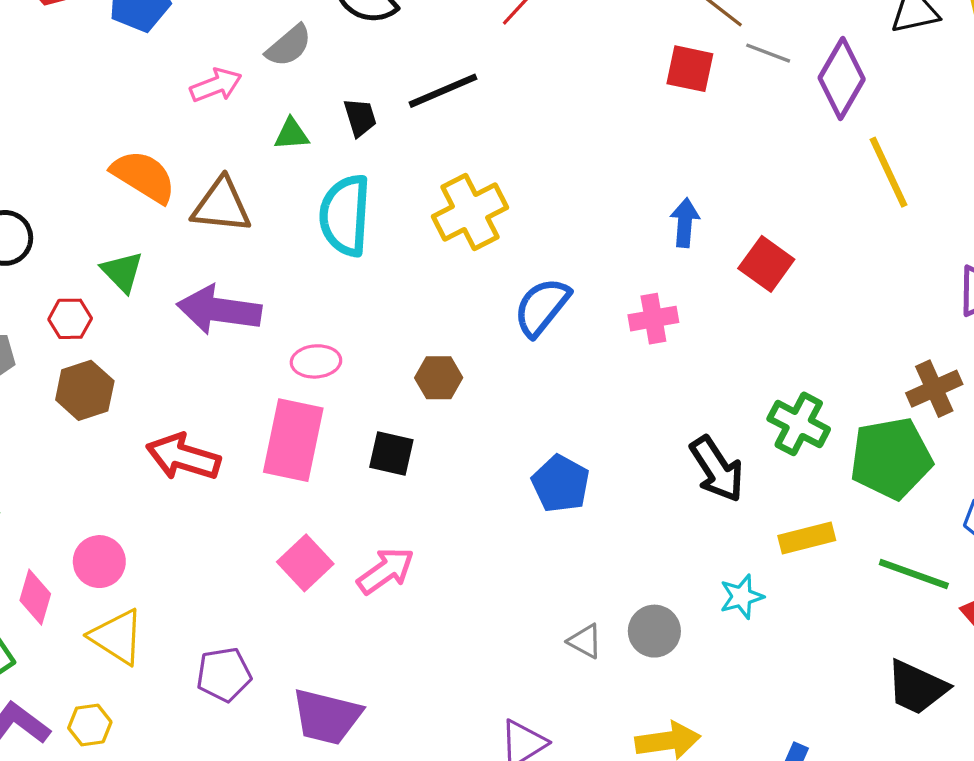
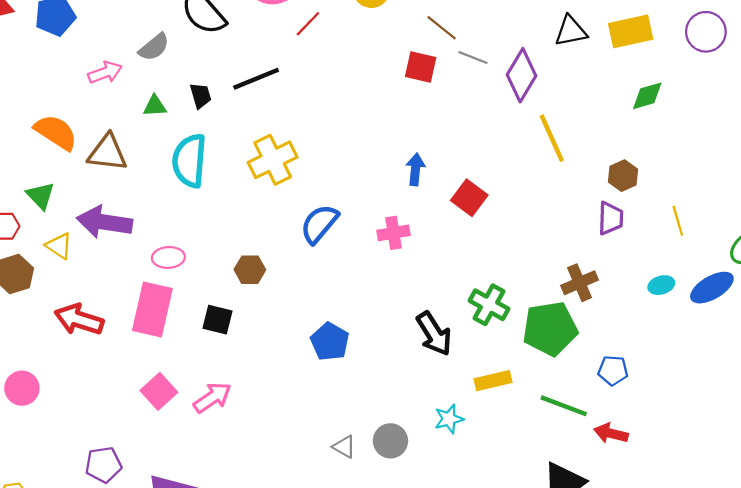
yellow triangle: (117, 637) -> (59, 246), moved, size x0.7

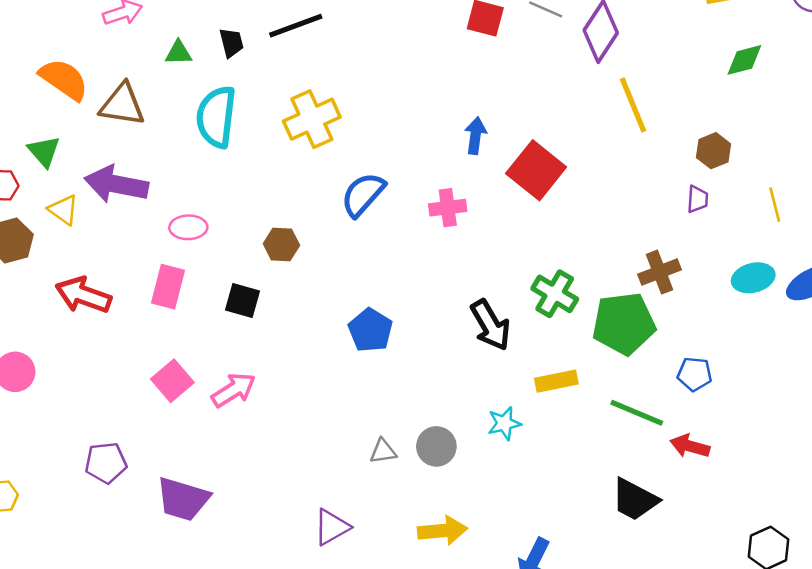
red square: (469, 198) -> (536, 170), size x1.4
purple trapezoid: (611, 218) -> (698, 199), size x0.7
cyan ellipse: (661, 285) -> (753, 278), size x1.4
pink rectangle: (152, 310) -> (168, 287), size x0.7
gray triangle: (344, 447) -> (383, 451), turned -40

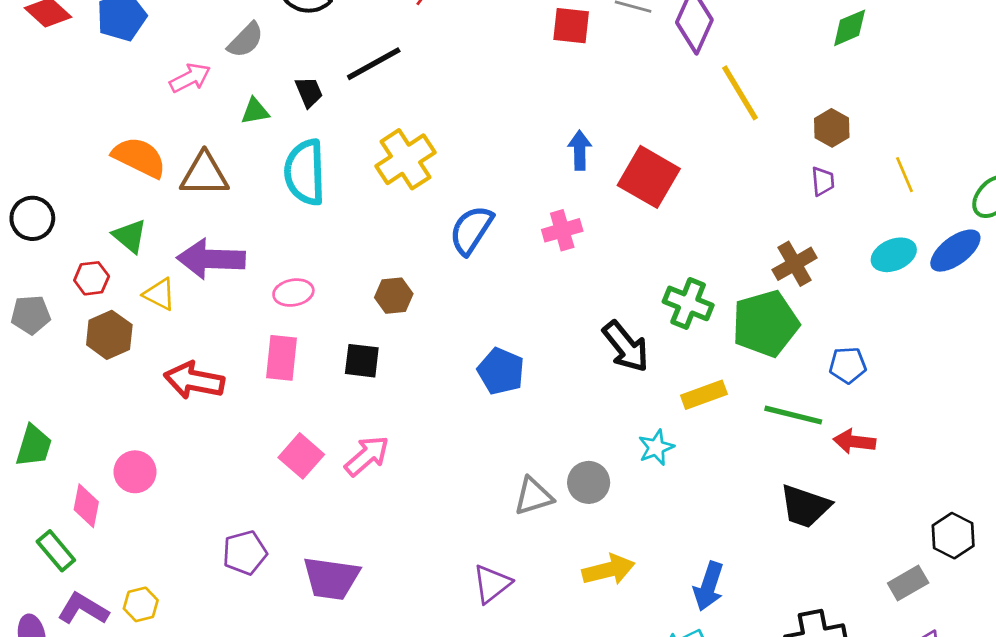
gray triangle: (383, 451) -> (533, 496), size x1.4

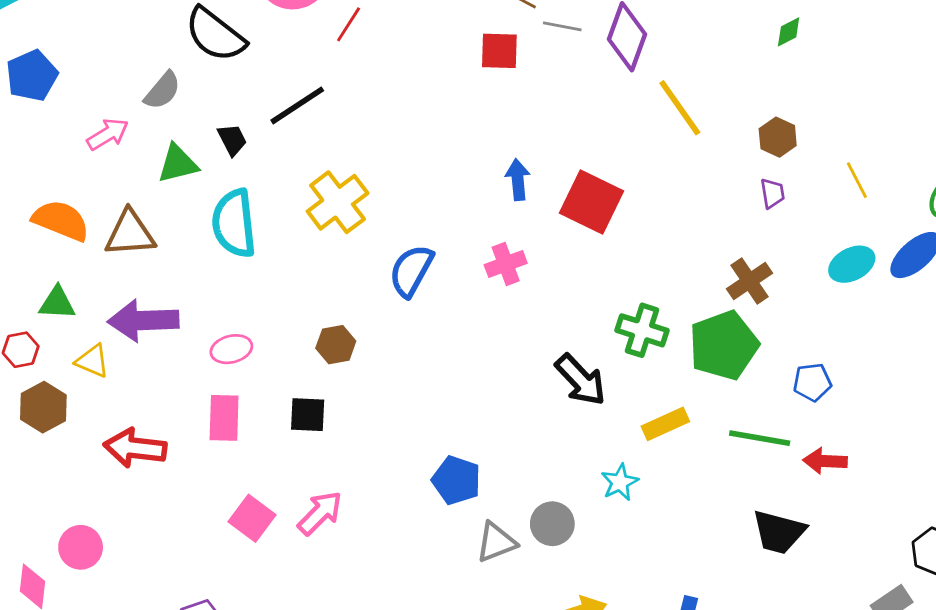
green diamond: (850, 28) -> (789, 32), size x0.7
green triangle: (255, 111) -> (178, 164), size x1.4
green triangle: (130, 236) -> (57, 303), turned -33
blue pentagon: (501, 371) -> (456, 480), moved

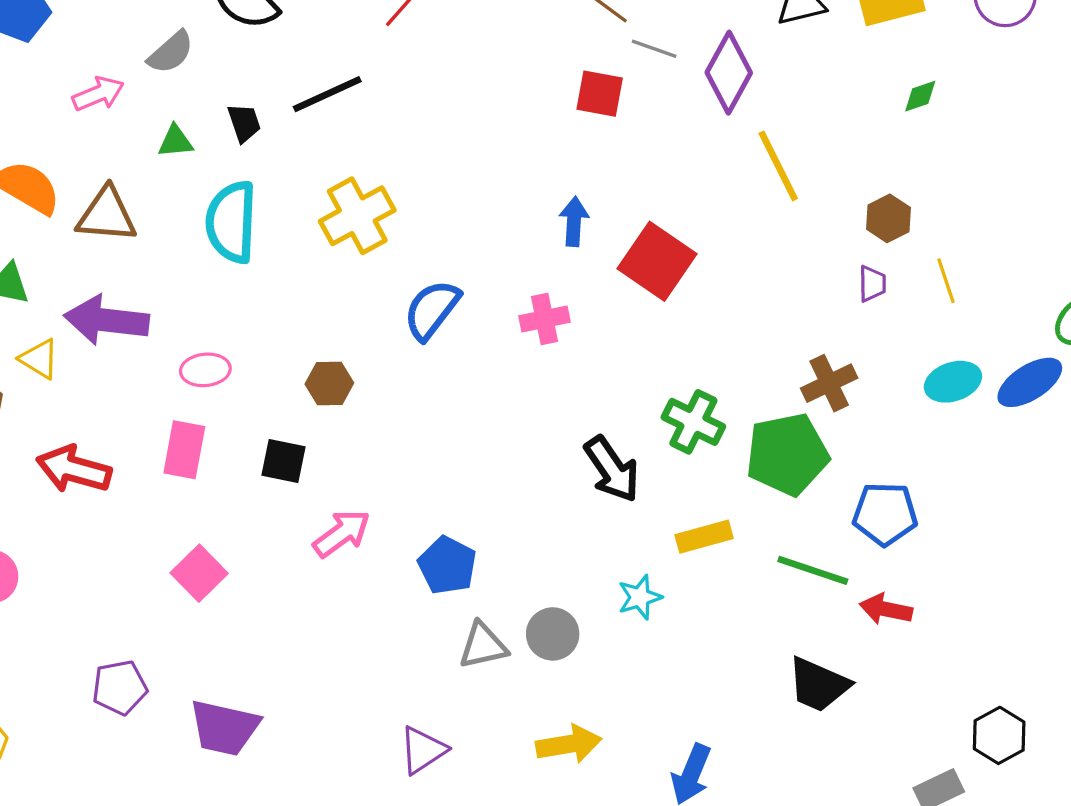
red square: (499, 51) -> (600, 94), moved
green triangle: (178, 164) -> (176, 141), size x0.7
yellow line: (857, 180) -> (946, 281), moved
blue pentagon: (812, 382) -> (885, 514), size x1.4
pink arrow: (320, 513) -> (342, 533), moved

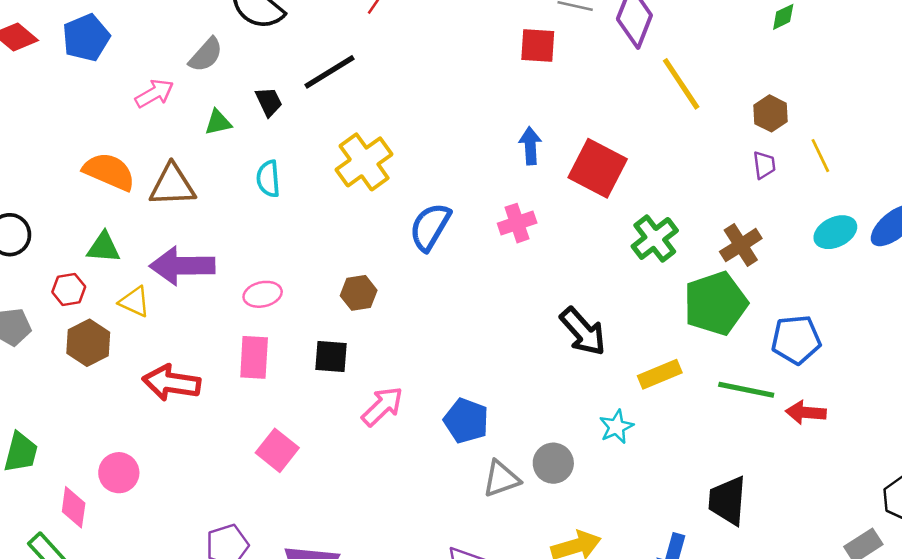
cyan semicircle: (231, 222) -> (268, 179), size x0.6
green cross: (693, 422) -> (655, 238), moved, turned 33
black trapezoid: (819, 685) -> (727, 501), moved, turned 78

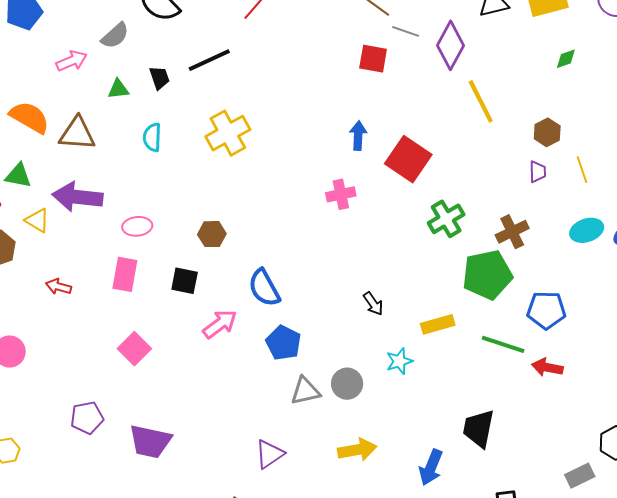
blue semicircle: (430, 227) -> (264, 288), moved, turned -66
black arrow: (583, 332) -> (373, 304), moved, size x0.6
red arrow: (171, 383) -> (59, 287), size x0.6

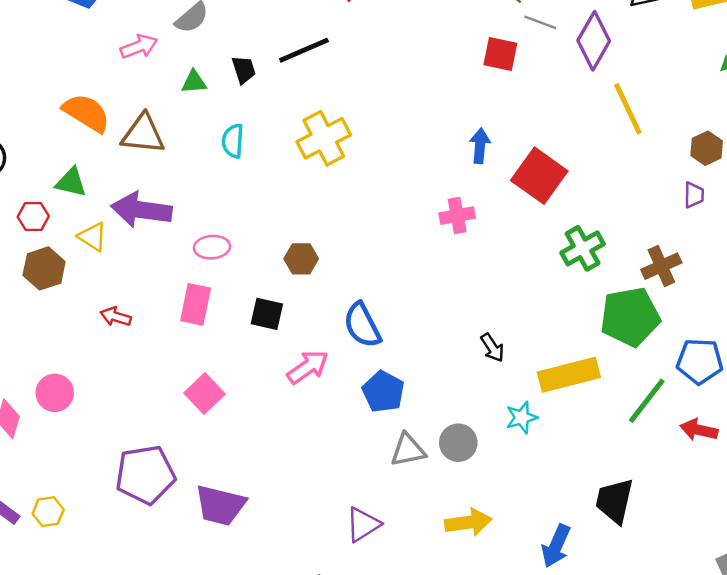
yellow rectangle: (438, 324) -> (569, 375), size x1.5
green line: (503, 344) -> (647, 401), turned -72
purple pentagon: (87, 418) -> (145, 475), size x1.5

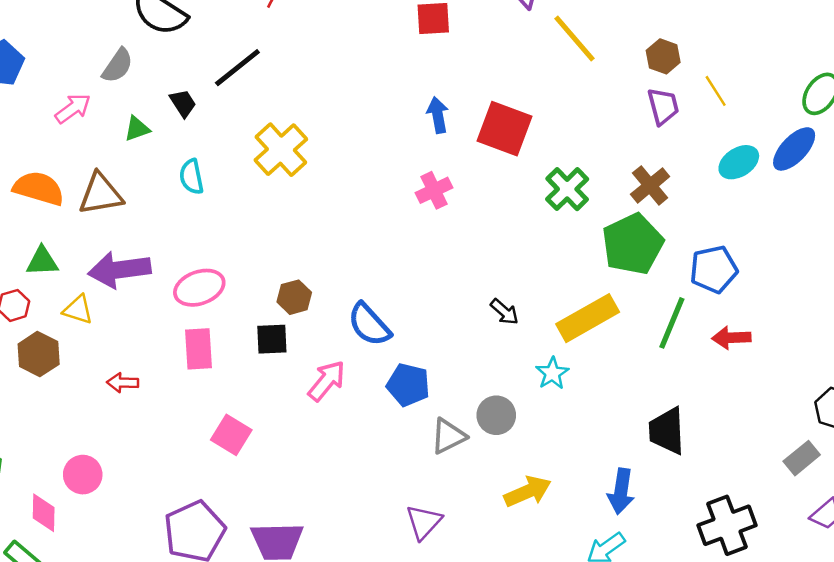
purple trapezoid: (694, 195) -> (663, 106), size x1.4
pink ellipse: (212, 247) -> (199, 288), size x1.4
brown hexagon: (301, 259) -> (294, 297), moved

